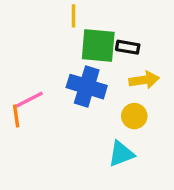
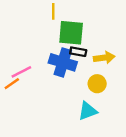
black rectangle: (128, 47) -> (78, 52), moved
orange line: (16, 116) -> (12, 84), turned 63

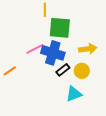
black rectangle: (78, 52) -> (63, 70), moved, turned -48
pink line: (21, 72) -> (35, 49), moved

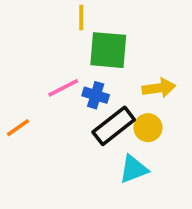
blue cross: (53, 53) -> (96, 95), size x0.6
black rectangle: (63, 70) -> (114, 126), size x1.6

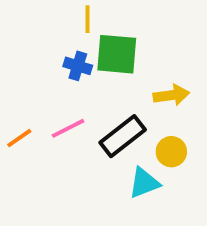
pink line: (63, 88) -> (68, 128), moved
blue cross: (96, 95) -> (78, 66), moved
yellow circle: (148, 128) -> (171, 152), moved

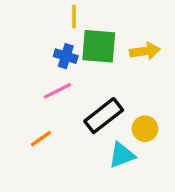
yellow arrow: (171, 95) -> (145, 51), moved
pink line: (68, 128) -> (57, 91), moved
orange line: (19, 138) -> (41, 139), moved

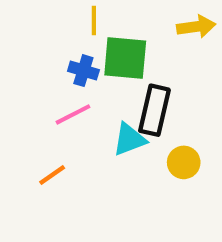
yellow arrow: (145, 51) -> (196, 27), moved
black rectangle: (104, 116) -> (154, 110), moved, turned -39
cyan triangle: (122, 155) -> (129, 139), moved

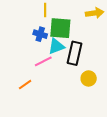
pink line: (73, 114) -> (43, 61), moved
cyan triangle: (129, 139) -> (56, 46), moved

